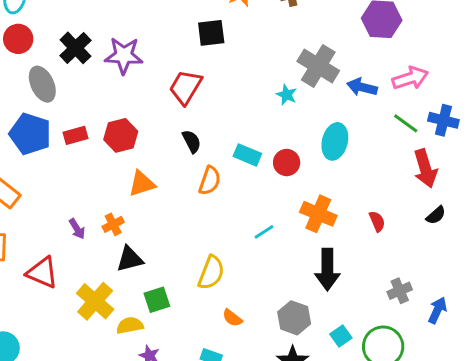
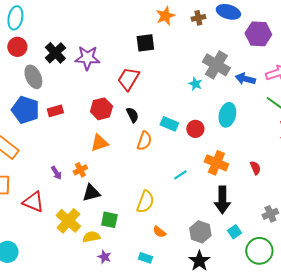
red hexagon: (121, 135) -> (101, 109), moved
green square: (157, 300) -> (109, 220), turned 30
cyan square: (341, 336) -> (234, 232), moved

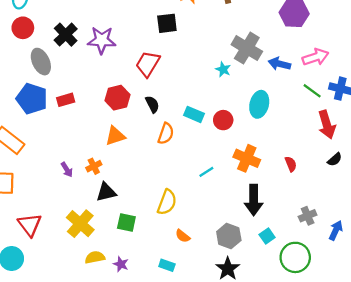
red triangle: (33, 202) -> (30, 225), moved, turned 30
yellow semicircle: (91, 237) -> (95, 257), moved

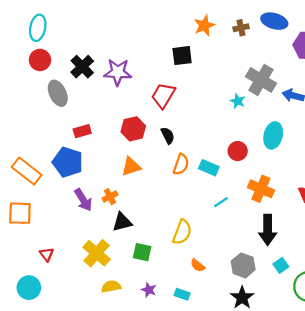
blue pentagon: (32, 99) -> (68, 162), moved
cyan rectangle: (194, 114) -> (209, 168), moved
purple arrow: (67, 170) -> (83, 200), size x1.5
red triangle: (30, 225) -> (47, 254), size x0.6
purple star: (121, 264) -> (149, 290), moved

